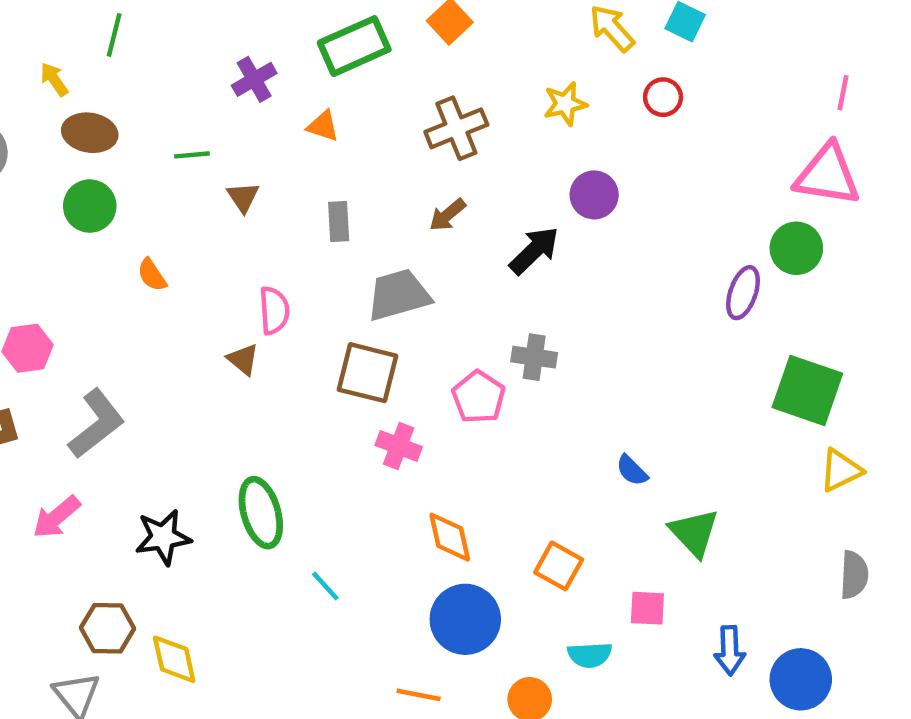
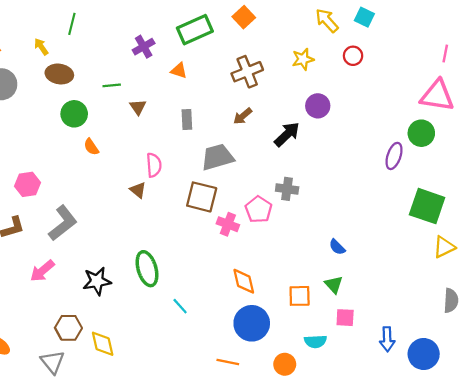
green circle: (90, 206) -> (74, 114), moved
pink cross: (399, 446) -> (228, 224), moved
green triangle: (694, 533) -> (334, 285), moved, size x0.7
orange square: (559, 566) -> (300, 296), turned -30

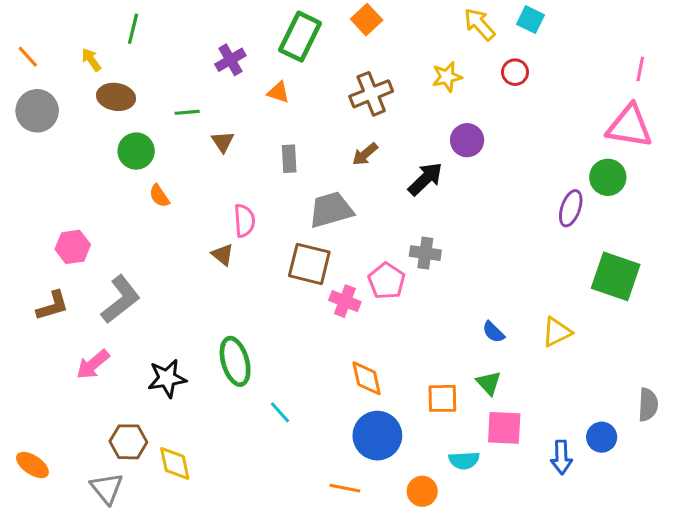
green rectangle: (195, 30) -> (300, 37), turned -40
yellow triangle: (444, 247) -> (557, 332), moved
pink square: (345, 318) -> (504, 428), size x1.4
blue circle: (424, 354) -> (602, 437), moved, size x0.7

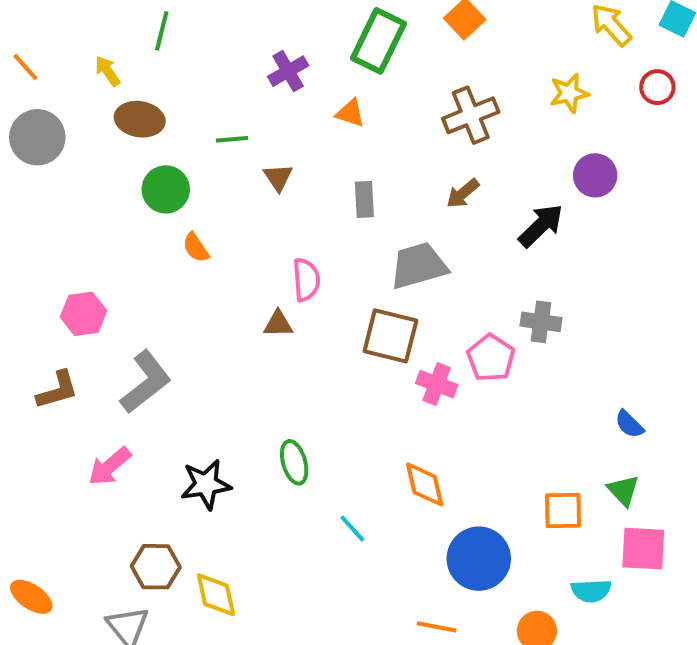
brown triangle: (223, 255) -> (278, 324), turned -40
green ellipse: (235, 361) -> (294, 462), size x0.7
orange diamond: (367, 378) -> (425, 484), moved

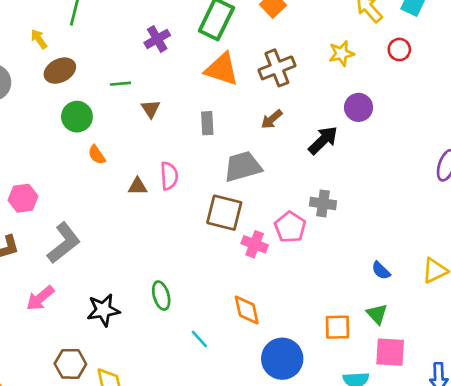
orange triangle: (350, 113) -> (222, 69), moved, size x1.8
brown ellipse: (140, 119) -> (60, 71), turned -36
brown triangle: (278, 324) -> (137, 186), moved

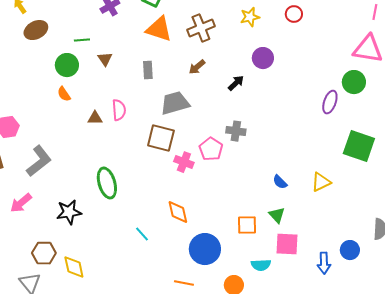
green circle: (77, 117) -> (67, 65), moved
black arrow: (323, 140) -> (236, 83), size x0.7
green ellipse: (161, 296) -> (107, 183), moved, size x1.4

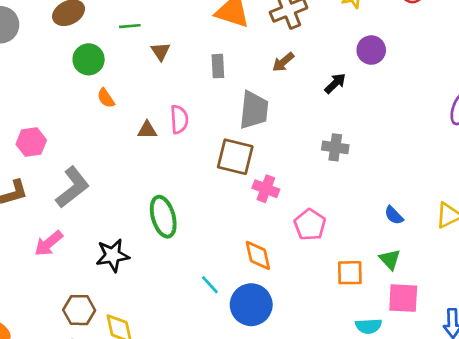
green circle: (67, 65) -> (89, 59), moved
gray trapezoid: (175, 103) -> (254, 110), turned 112
pink pentagon: (211, 149) -> (310, 225), moved
blue circle: (205, 249) -> (251, 305), moved

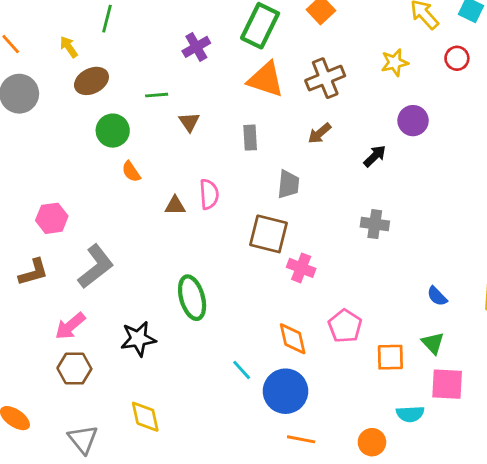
gray trapezoid: (254, 110) -> (288, 184), size x0.7
pink pentagon: (310, 225) -> (345, 326), moved
brown hexagon: (79, 310) -> (74, 369), moved

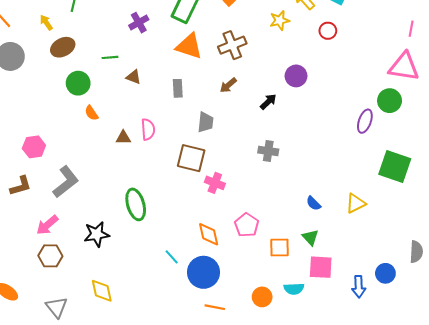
yellow star: (395, 63) -> (280, 20), moved
brown triangle: (189, 122) -> (134, 77), turned -35
orange circle: (372, 442) -> (262, 297), moved

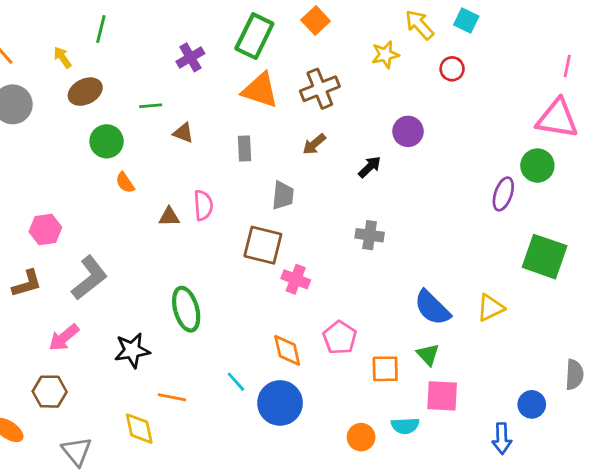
blue semicircle: (313, 203) -> (432, 308), size x1.8
brown hexagon: (50, 256) -> (50, 392), moved
blue arrow: (359, 287) -> (502, 439), moved
orange line: (215, 307) -> (172, 397), moved

